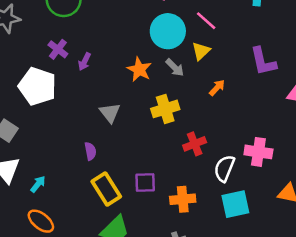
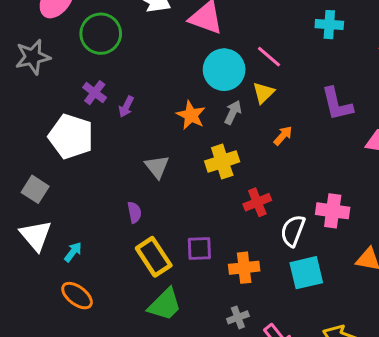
gray arrow: (175, 68) -> (233, 112), turned -108

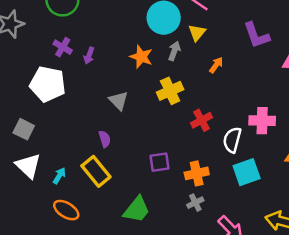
yellow rectangle: (154, 257) -> (96, 171), moved
gray cross: (238, 317) -> (195, 203), moved

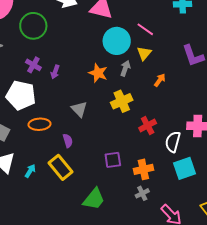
orange ellipse: (66, 210) -> (39, 124), moved, turned -35

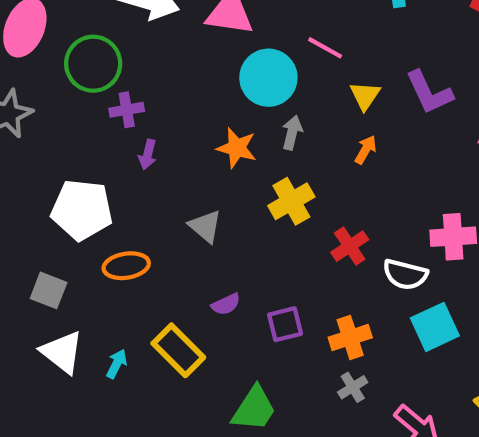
yellow triangle: (144, 53) -> (365, 96), moved
purple cross: (33, 65) -> (127, 110), moved, turned -35
purple semicircle: (68, 141) -> (226, 304), moved, turned 88
white semicircle: (173, 142) -> (405, 274), turned -85

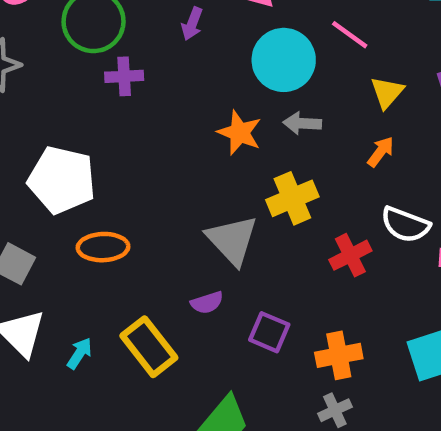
gray arrow: (292, 133) -> (302, 123), turned -108
purple arrow: (148, 154) -> (192, 24), moved
gray triangle: (205, 226) -> (232, 240), moved, size x1.4
white semicircle: (405, 274) -> (405, 225), moved
purple square: (285, 324) -> (269, 332), turned 30

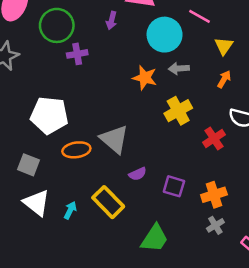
gray triangle: (232, 240) -> (114, 139), moved

